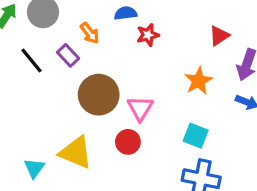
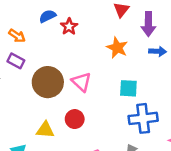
orange arrow: (90, 33) -> (17, 36), moved
red circle: (128, 142) -> (75, 119), moved
yellow triangle: (76, 152) -> (45, 130), size x0.7

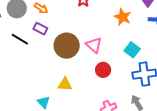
cyan square: (128, 88) -> (132, 50), turned 35
red circle: (75, 119) -> (103, 70), moved

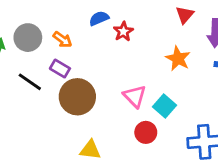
brown circle: (67, 46) -> (77, 97), moved
cyan square: (132, 50) -> (164, 106), moved

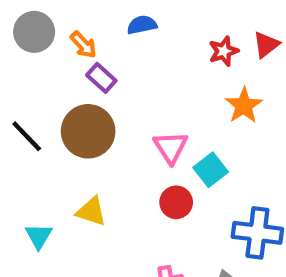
red star: (123, 31) -> (224, 51), moved
purple rectangle: (60, 69) -> (101, 78), moved
black line: (30, 82) -> (27, 136), moved

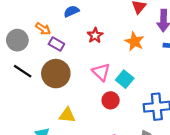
gray circle: (34, 32) -> (17, 40), moved
red star: (224, 51) -> (95, 35), moved
black line: (27, 136) -> (23, 71), moved

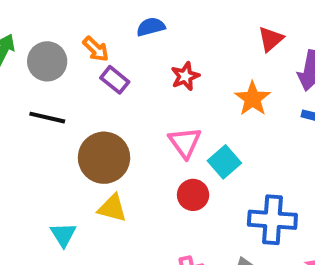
black line: (23, 71) -> (47, 118), turned -30
brown circle: (56, 74) -> (104, 158), moved

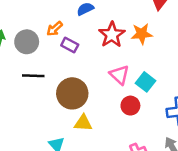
orange arrow: (96, 49) -> (55, 29), turned 105
red star: (185, 76) -> (112, 35), size x1.5
orange star: (253, 99) -> (142, 34), moved, turned -30

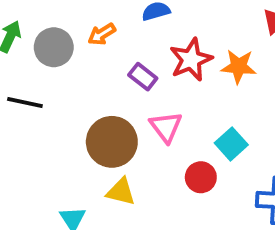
purple rectangle: (70, 45) -> (143, 77), moved
pink triangle: (119, 75) -> (166, 127), moved
black line: (33, 76) -> (25, 103), moved

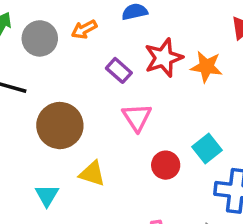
brown circle: (112, 142) -> (60, 126), moved
cyan square: (231, 144) -> (207, 149), moved

